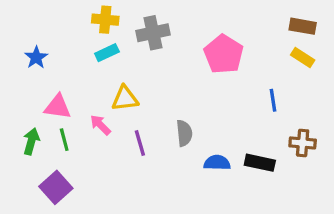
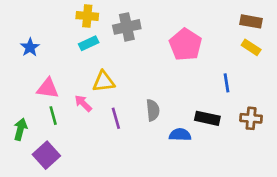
green arrow: (31, 141) -> (20, 129), moved
black rectangle: (260, 163) -> (207, 118), moved

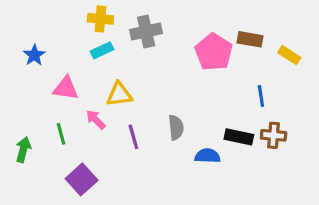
brown rectangle: (251, 21) -> (250, 39), moved
pink triangle: (48, 88) -> (66, 88), moved
brown cross: (251, 118) -> (274, 135), moved
purple square: (46, 155) -> (82, 179), moved

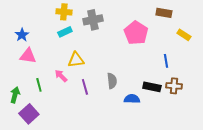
brown rectangle: (250, 39) -> (164, 13), moved
pink triangle: (66, 88) -> (28, 56), moved
purple square: (82, 179) -> (29, 114), moved

